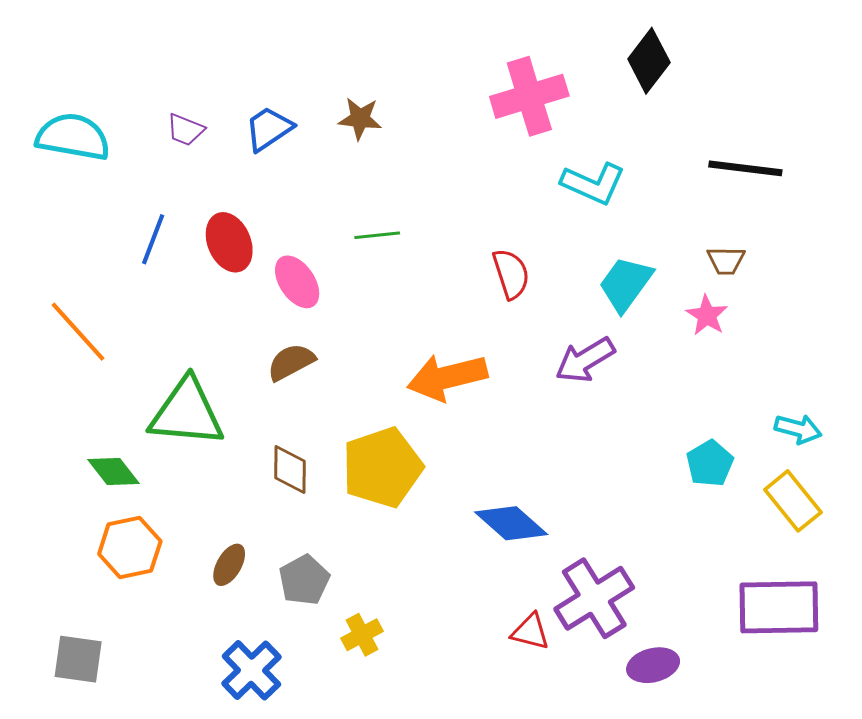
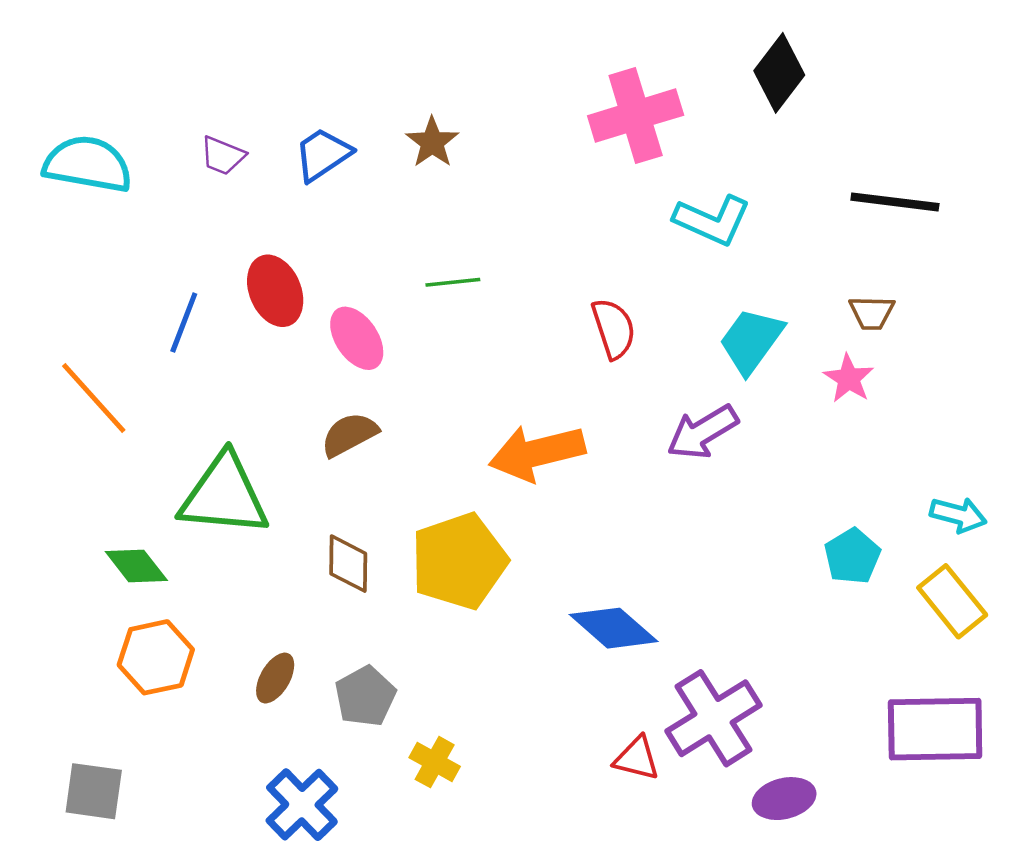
brown star: (360, 119) -> (432, 142), turned 30
blue line: (153, 239) -> (184, 322), moved
yellow cross: (362, 635) -> (435, 762), turned -33

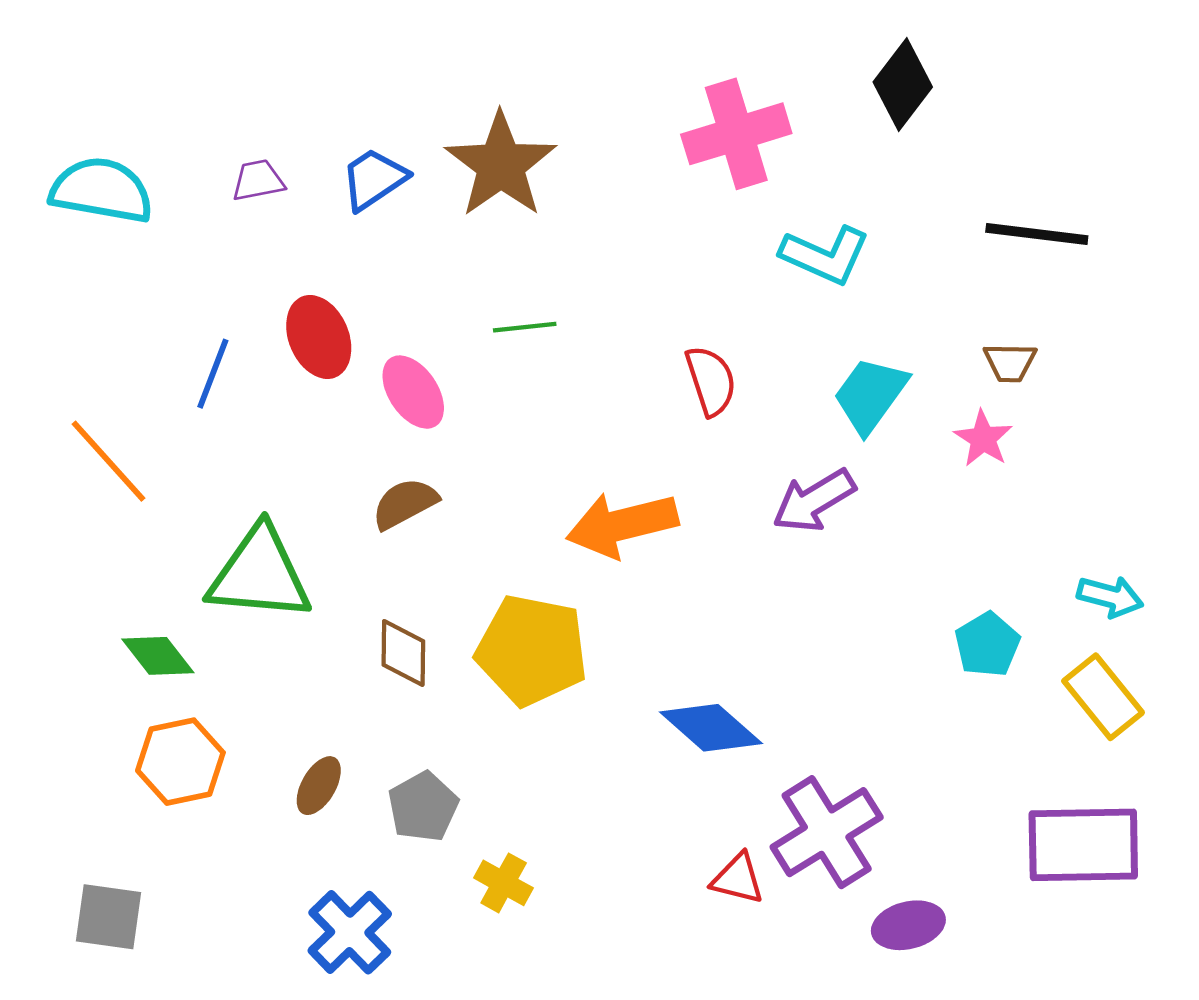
brown star: (432, 142) -> (501, 165), size x1.8
purple trapezoid: (223, 156) -> (258, 180), turned 147
yellow pentagon: (459, 561) -> (532, 650), turned 30

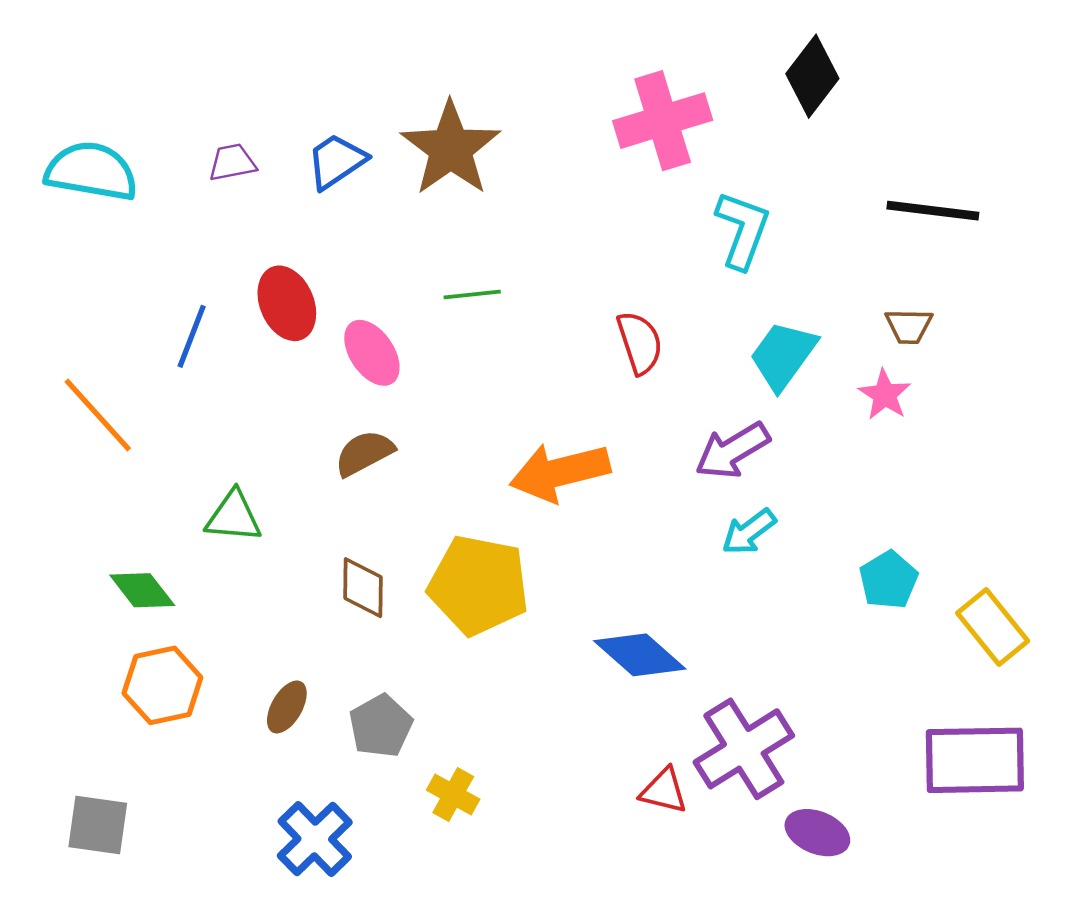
cyan L-shape: (825, 255) -> (743, 230), turned -94
green triangle: (259, 574) -> (234, 517), size x0.6
cyan arrow: (1110, 597) -> (749, 532), moved, turned 128
purple ellipse: (908, 925) -> (817, 833), turned 36

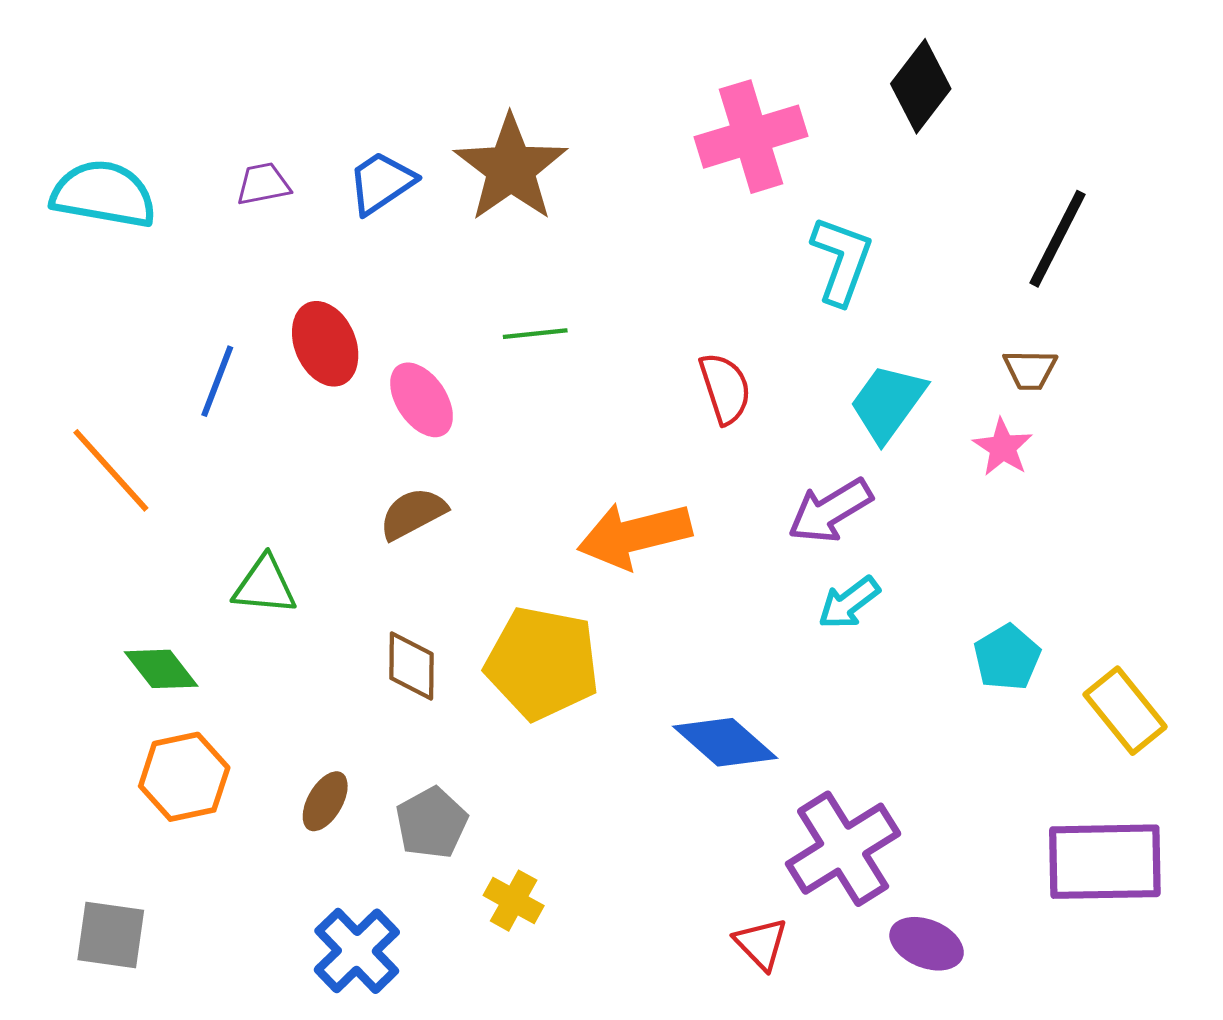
black line: (933, 211) -> (1057, 239), turned -70
red triangle: (664, 791) -> (761, 944), moved, turned 32

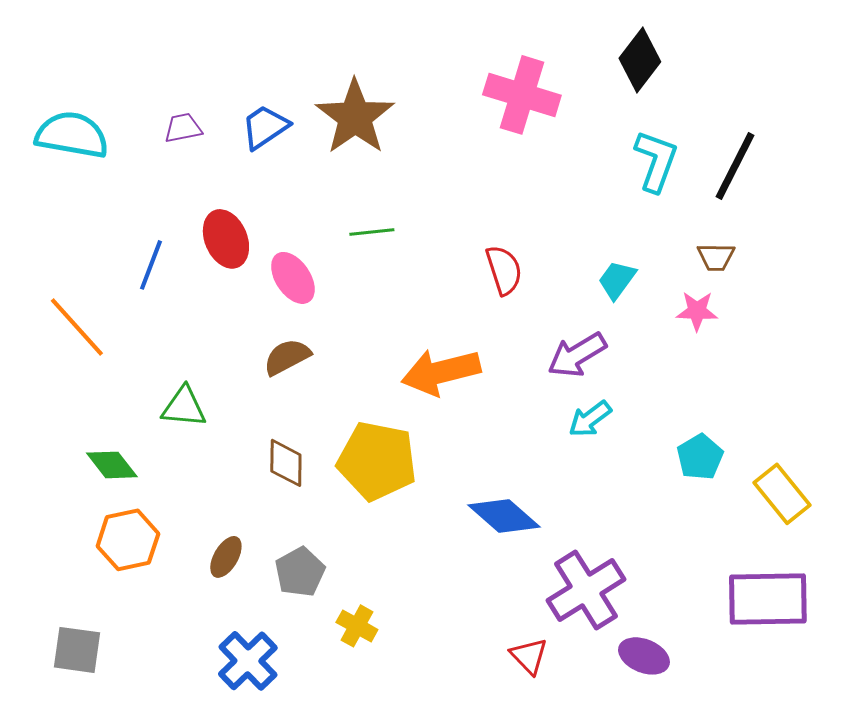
pink cross: (751, 137) -> (522, 95), turned 34
cyan L-shape: (842, 260) -> (656, 161), moved
cyan trapezoid: (888, 403) -> (617, 280), size x0.7
pink star: (1003, 447) -> (697, 311), turned -30

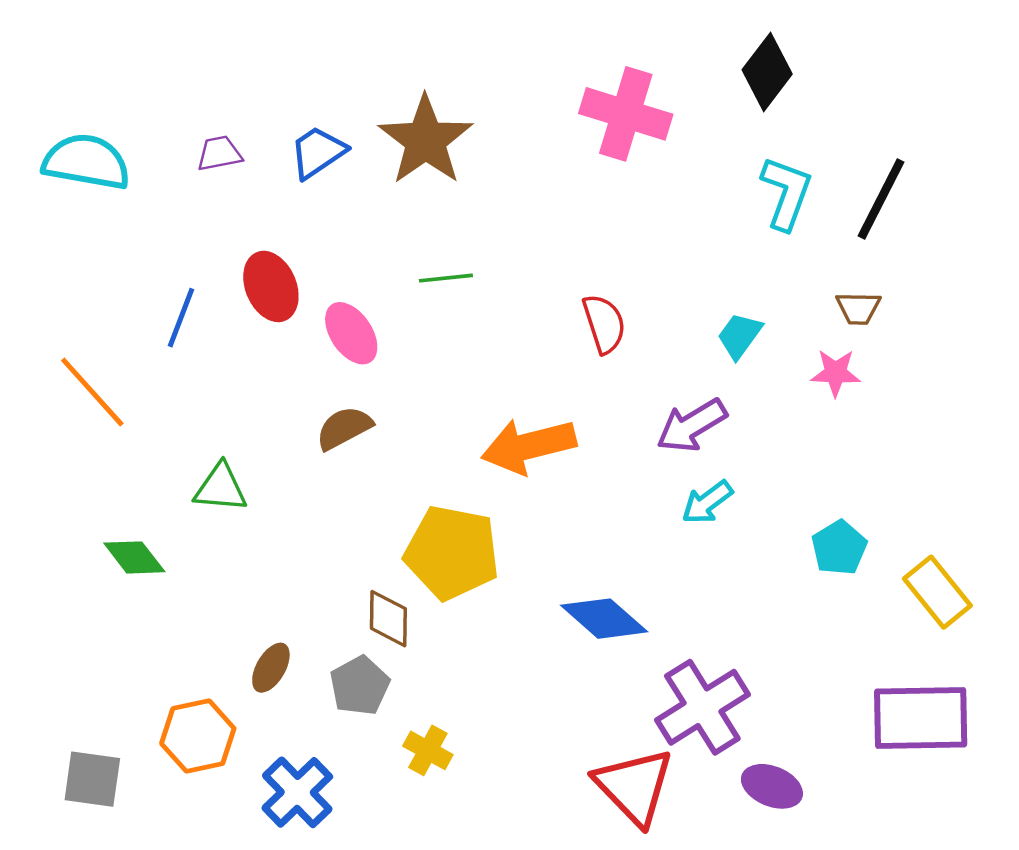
brown diamond: (286, 463) -> (388, 619), moved
orange hexagon: (128, 540) -> (198, 736), moved
red triangle: (529, 656) -> (634, 786), size x1.8

